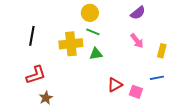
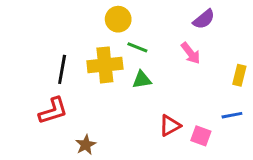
yellow circle: (90, 13) -> (118, 19), moved
black line: (32, 36) -> (62, 69), moved
pink arrow: (137, 41) -> (191, 53), moved
brown star: (46, 98) -> (86, 145), moved

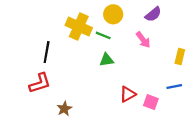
yellow circle: (118, 19) -> (113, 14), moved
yellow cross: (105, 65) -> (79, 27), moved, turned 30

